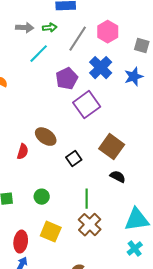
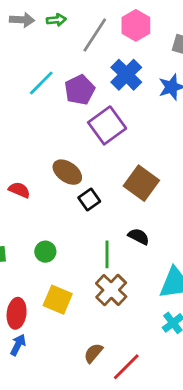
cyan line: (39, 54) -> (41, 83), moved
brown ellipse: (46, 137) -> (67, 172), moved
red semicircle: (23, 152) -> (19, 190), turned -84
black semicircle: (118, 177) -> (139, 237), moved

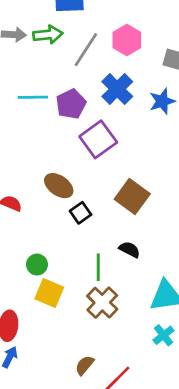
green arrow: (56, 20) -> (48, 35), size x1.5
cyan line: (41, 83) -> (33, 97), turned 44
yellow square: (58, 300) -> (49, 293), moved

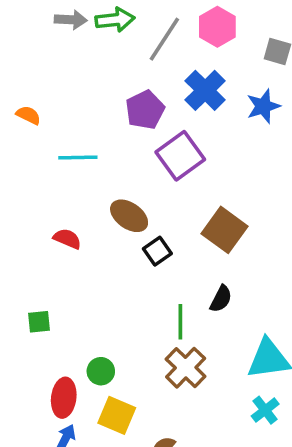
cyan line: (33, 97) -> (78, 157), moved
black semicircle: (129, 250) -> (221, 299), turned 90
green circle: (37, 265) -> (101, 371), moved
yellow square: (49, 293) -> (117, 415), moved

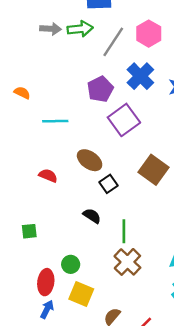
black semicircle: (221, 299) -> (92, 216), moved, turned -84

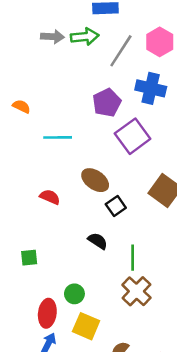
blue cross: (140, 76) -> (151, 88), turned -32

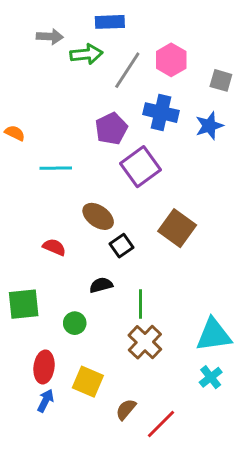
gray arrow: (52, 37) -> (50, 37), moved
red semicircle: (50, 197) -> (54, 247), moved
black semicircle: (98, 241) -> (101, 285), turned -48
green square: (29, 258) -> (24, 304), size x1.6
green circle: (74, 294) -> (75, 323), moved

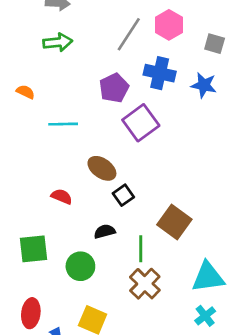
green arrow: (86, 54) -> (58, 42), moved
blue star: (209, 126) -> (204, 85), turned 30
brown square: (177, 228) -> (174, 222), moved
green circle: (75, 323) -> (80, 266), size x1.4
red ellipse: (44, 367) -> (31, 313), moved

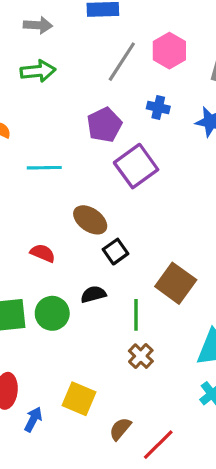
blue cross: (160, 73) -> (158, 107), size x0.6
green circle: (80, 266) -> (52, 313), moved
brown cross: (145, 284) -> (141, 356), size x0.7

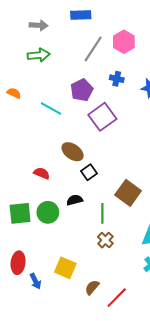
cyan line: (44, 168) -> (51, 109), moved, turned 30
blue arrow: (33, 419) -> (36, 281), turned 126

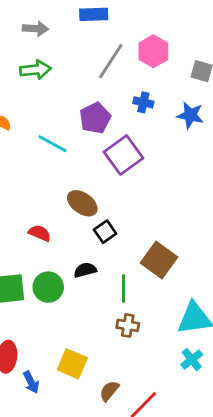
brown cross: (105, 240) -> (128, 325), turned -35

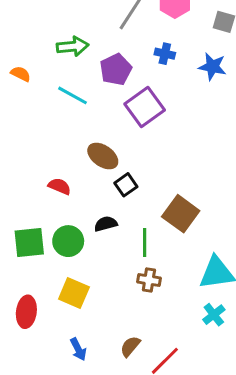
green arrow: (35, 70) -> (73, 46), moved
yellow square: (72, 364) -> (74, 293), moved
blue arrow: (31, 382) -> (78, 349), moved

